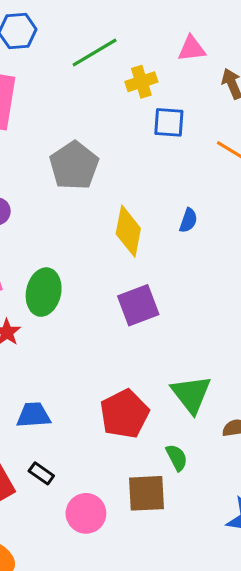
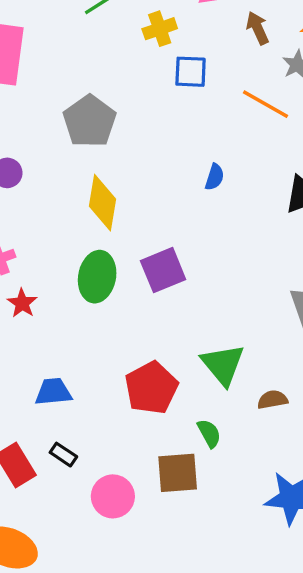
yellow diamond: (128, 231) -> (103, 203), moved
green ellipse: (44, 292) -> (97, 277), moved

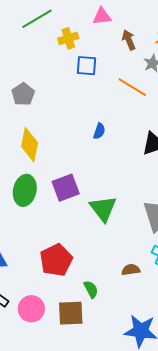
gray pentagon: (90, 121) -> (23, 94), size x0.7
green triangle: (223, 364) -> (103, 209), moved
pink circle: (113, 496) -> (31, 309), moved

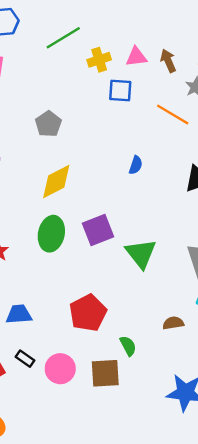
pink triangle: (102, 16) -> (136, 57), moved
yellow diamond: (30, 145) -> (56, 182), turned 52

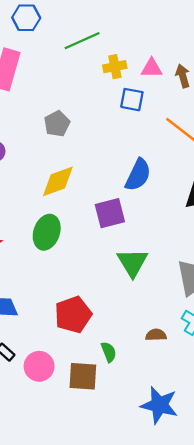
blue semicircle: (136, 165) -> (138, 175), size x1.8
purple square: (98, 230) -> (110, 213), moved

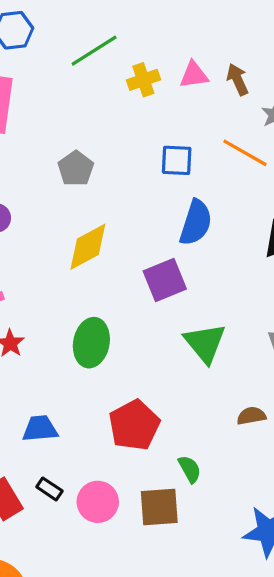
blue square: (132, 100) -> (177, 160), moved
green ellipse: (47, 232) -> (91, 343), moved
brown semicircle: (156, 335) -> (251, 416), moved

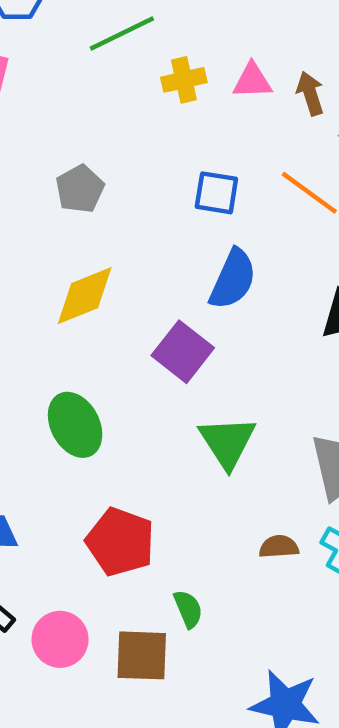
purple square: (165, 280) -> (183, 352), turned -36
green ellipse: (91, 343) -> (75, 425), turned -45
red pentagon: (134, 425) -> (120, 542), turned -30

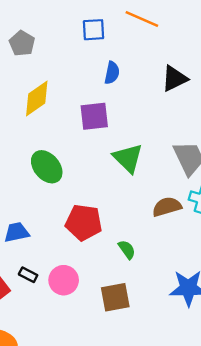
blue semicircle: (233, 279) -> (112, 73), size x0.7
purple square: (183, 352) -> (94, 116), turned -32
brown semicircle: (279, 547) -> (167, 207), size x1.4
brown square: (142, 655) -> (115, 297), moved

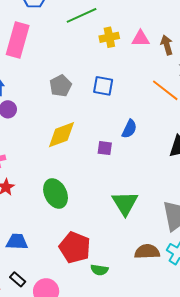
blue square: (94, 30) -> (103, 86), moved
purple square: (94, 116) -> (105, 148), moved, size x0.6
green semicircle: (127, 250) -> (99, 270), moved, turned 120

